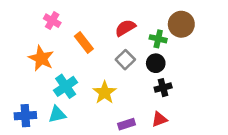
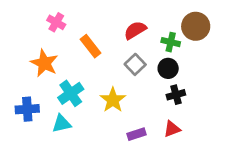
blue cross: (25, 116) -> (27, 109), moved

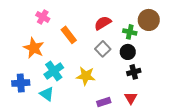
yellow star: (113, 100) -> (86, 76), turned -30
cyan triangle: (61, 124) -> (47, 94), turned 49
red triangle: (172, 129) -> (131, 98), turned -40

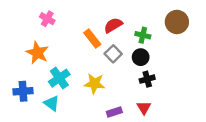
brown circle: (149, 20) -> (177, 22), moved
orange rectangle: (69, 35) -> (92, 38), moved

